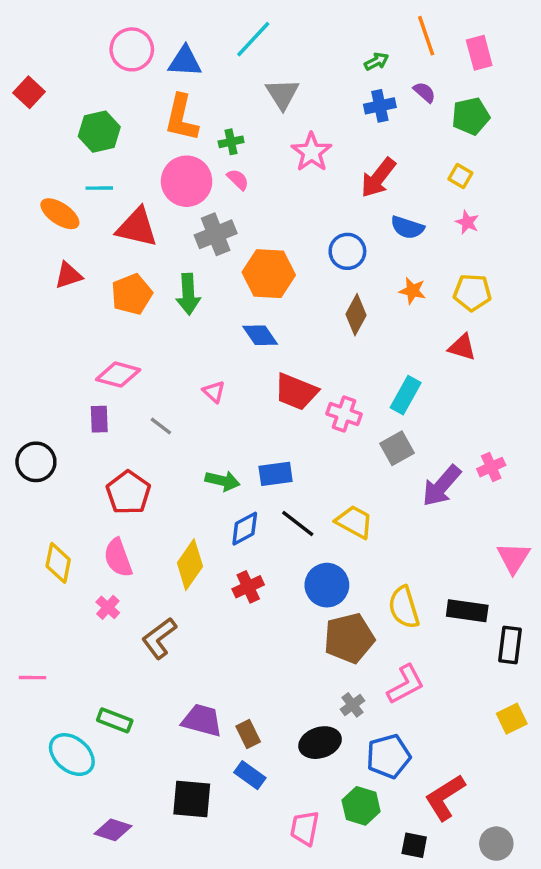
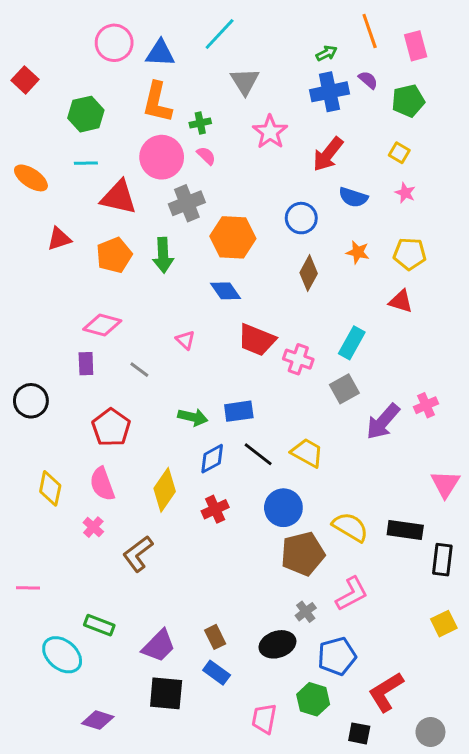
blue cross: (380, 106) -> (329, 92), size x1.4
orange ellipse: (60, 214) -> (31, 178), moved
yellow semicircle: (404, 607) -> (350, 527), turned 138
purple trapezoid: (202, 720) -> (159, 646), moved, turned 120

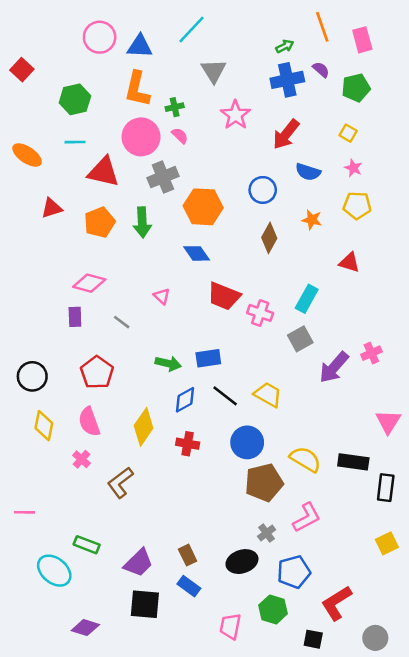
yellow pentagon: (410, 254) -> (357, 206), moved
black circle: (31, 401) -> (32, 376), moved
red cross: (215, 509) -> (188, 444), turned 35

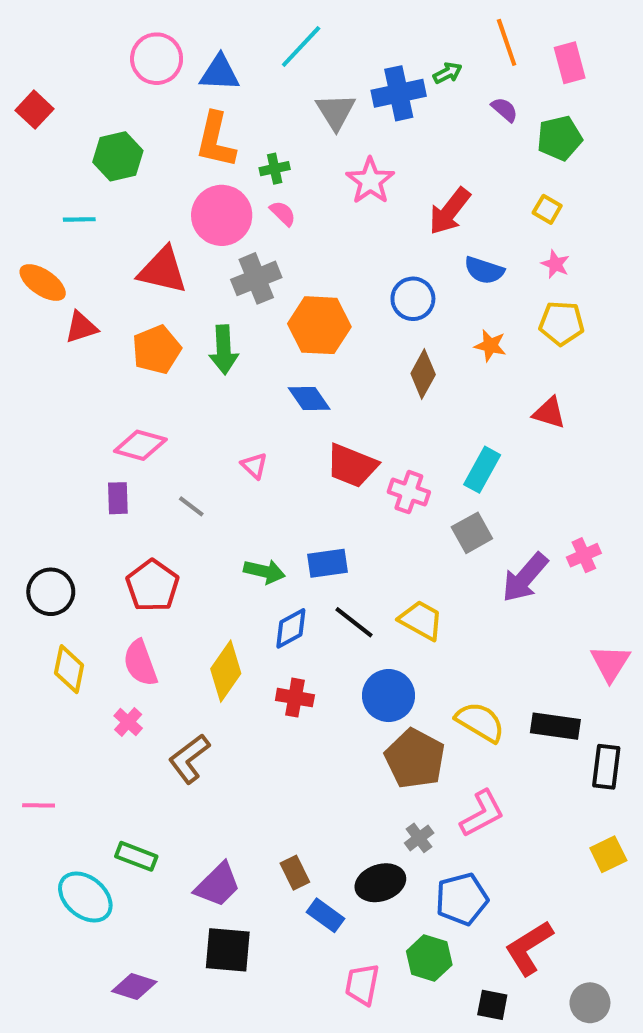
blue cross: (287, 80) -> (399, 93), moved
cyan line: (75, 142) -> (79, 219), moved
orange ellipse: (27, 155) -> (43, 283), moved
brown pentagon: (264, 483) -> (415, 759), turned -30
blue rectangle: (189, 586) -> (325, 915), moved

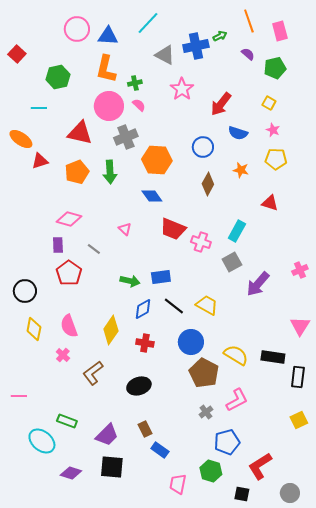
gray triangle: (336, 112) -> (165, 55), turned -30
pink cross: (584, 555) -> (300, 270), moved
red pentagon: (152, 586) -> (69, 273), moved
black ellipse: (380, 883) -> (139, 386), moved
purple diamond: (134, 987) -> (71, 473), moved

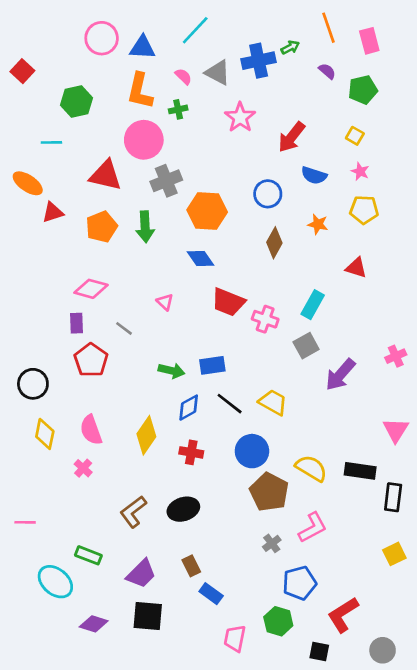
pink semicircle: (139, 105) -> (183, 76), moved
brown L-shape: (93, 373) -> (133, 512), moved

